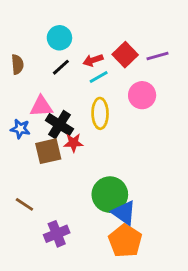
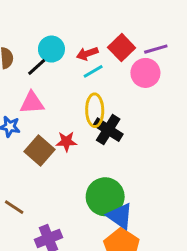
cyan circle: (59, 38) -> (51, 49), moved
black line: (61, 67) -> (37, 67), moved
pink circle: (142, 95) -> (145, 73), moved
black cross: (59, 125) -> (108, 130), moved
brown square: (48, 151) -> (39, 150), turned -36

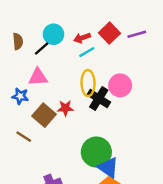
pink circle: (145, 73) -> (120, 85), moved
brown line: (14, 207) -> (24, 137), moved

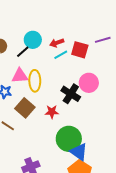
red square: (109, 33) -> (80, 50), moved, turned -30
yellow ellipse: (88, 83) -> (35, 81), moved
red star: (65, 108) -> (52, 112), moved

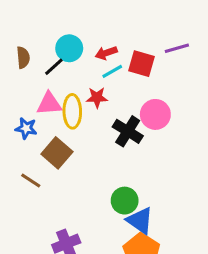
red star: (52, 112) -> (97, 97), moved
green circle: (69, 139) -> (125, 201), size x0.7

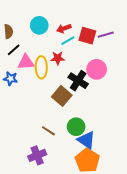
purple line: (177, 48) -> (106, 35), moved
black line: (54, 67) -> (14, 50), moved
brown square: (57, 153) -> (62, 96), moved
brown line: (31, 181) -> (48, 131), moved

